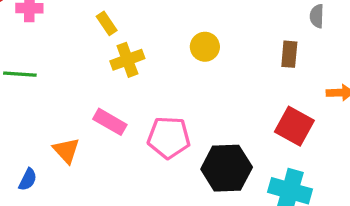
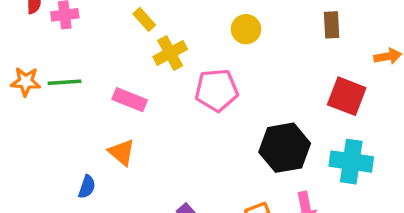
pink rectangle: (110, 122) -> (130, 100), moved
pink pentagon: (169, 137) -> (217, 90), moved

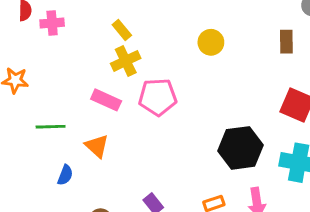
yellow cross: (170, 53) -> (126, 61), moved
green line: (64, 82) -> (51, 127), moved
pink pentagon: (217, 90) -> (158, 97), moved

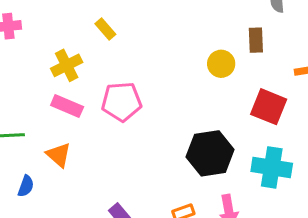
yellow rectangle: (122, 30) -> (105, 29), moved
yellow circle: (211, 42) -> (221, 64), moved
yellow cross: (126, 61) -> (67, 65), moved

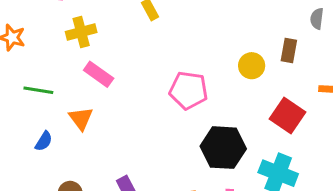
yellow cross: (67, 65) -> (81, 32), moved
pink pentagon: (122, 102) -> (188, 90), moved

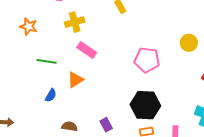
orange triangle: (81, 118) -> (75, 80), turned 36
black hexagon: (223, 148) -> (145, 105), moved

